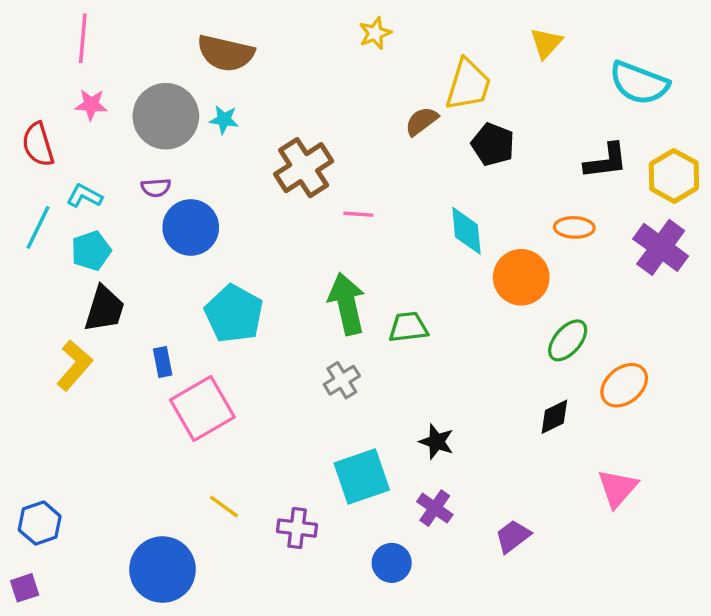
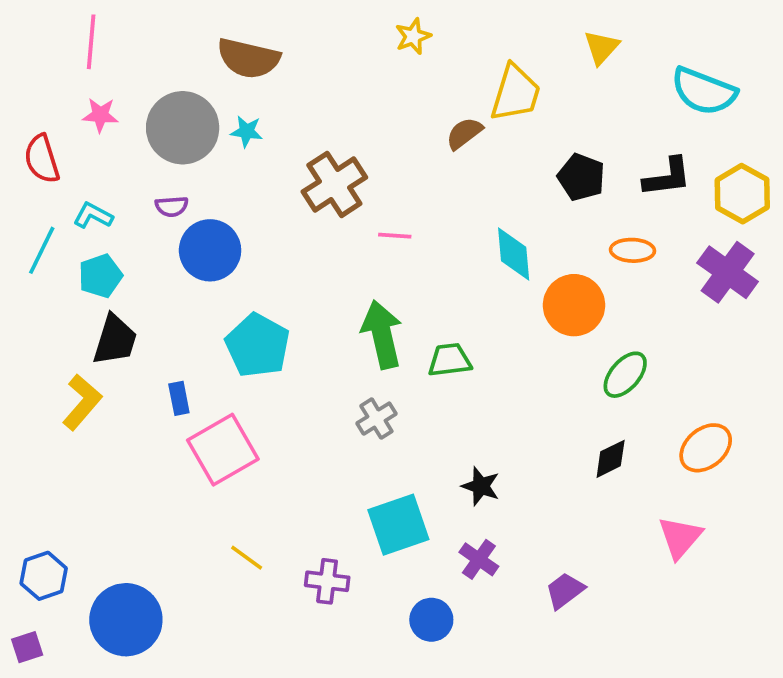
black pentagon: (493, 144) -> (581, 177), moved
orange ellipse: (624, 385) -> (706, 448), moved
blue circle: (163, 570) -> (126, 620), moved

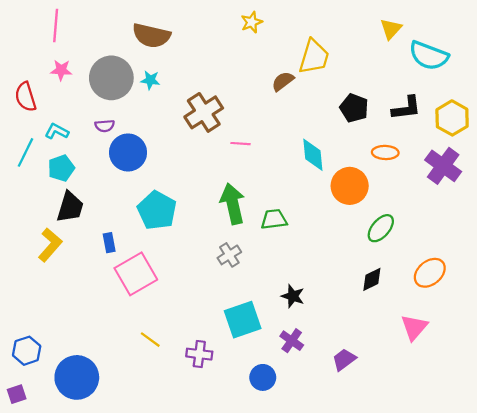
yellow triangle: (601, 47) -> (391, 29), moved

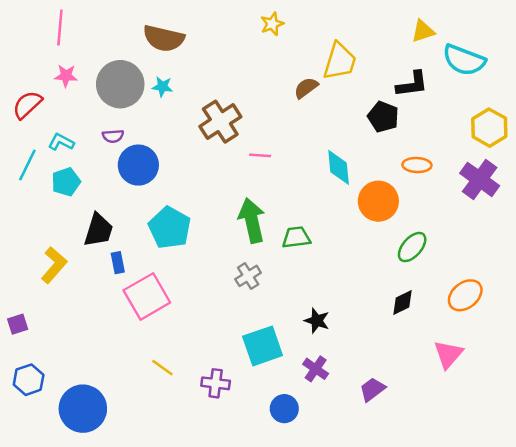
yellow triangle: (391, 29) -> (423, 31), turned 30
red semicircle: (26, 97) -> (27, 105), turned 64
black L-shape: (406, 108) -> (412, 84), moved
black trapezoid: (70, 207) -> (99, 230), moved
purple square: (17, 394) -> (18, 324), moved

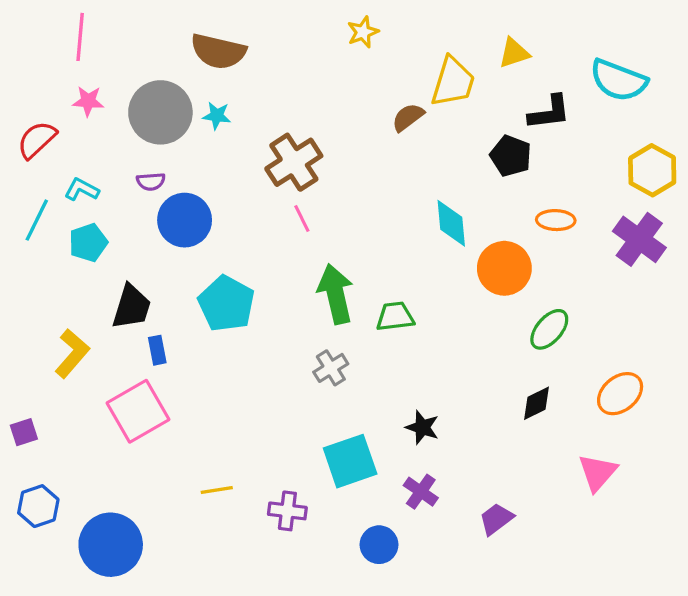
yellow triangle: (423, 31) -> (514, 53), moved
pink line: (260, 155) -> (302, 218), moved, turned 60
pink square: (147, 296) -> (138, 411), moved
yellow line: (162, 368) -> (217, 490), turned -45

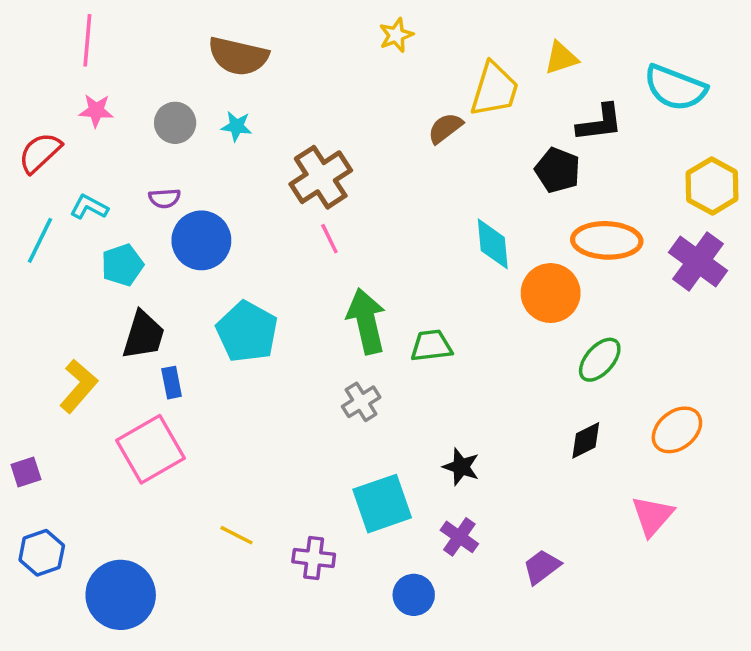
gray circle: (160, 112) -> (175, 123), size x0.6
orange ellipse: (556, 220) -> (607, 240), size x1.6
cyan pentagon: (88, 243) -> (122, 265), moved
yellow line: (217, 490) -> (236, 535), turned 36

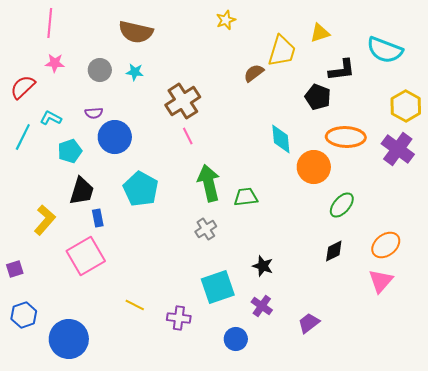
pink triangle: (652, 516) -> (381, 281), moved

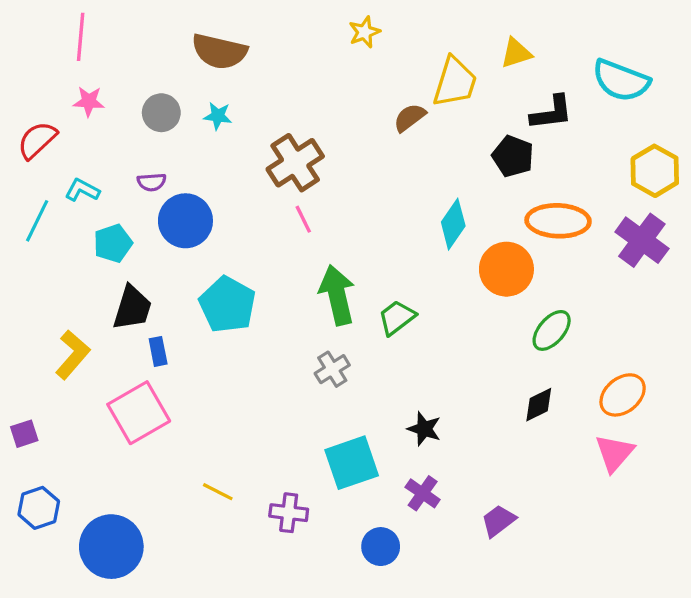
cyan diamond: (281, 139) -> (453, 224), turned 40
green trapezoid: (246, 197) -> (397, 318), turned -30

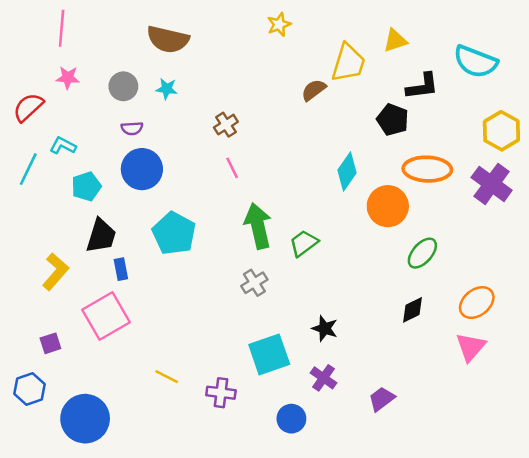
brown cross: (295, 163) -> (226, 125), size x0.6
purple semicircle: (152, 182) -> (132, 128), moved
purple square: (24, 434) -> (50, 343), moved

